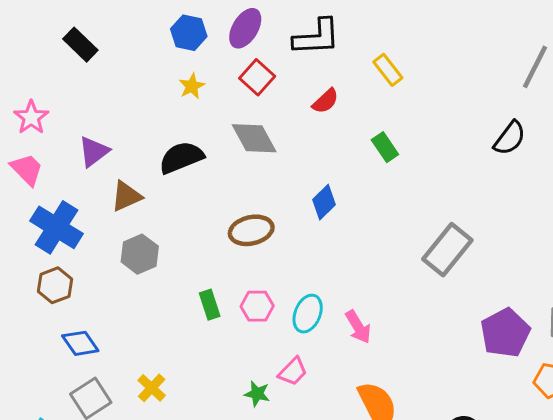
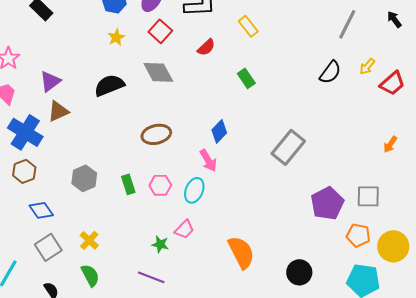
brown triangle: (126, 196) -> (58, 111), moved
blue diamond: (324, 202) -> (219, 131), moved
gray hexagon: (140, 254) -> (84, 178), moved
pink arrow: (358, 327) -> (208, 160), moved

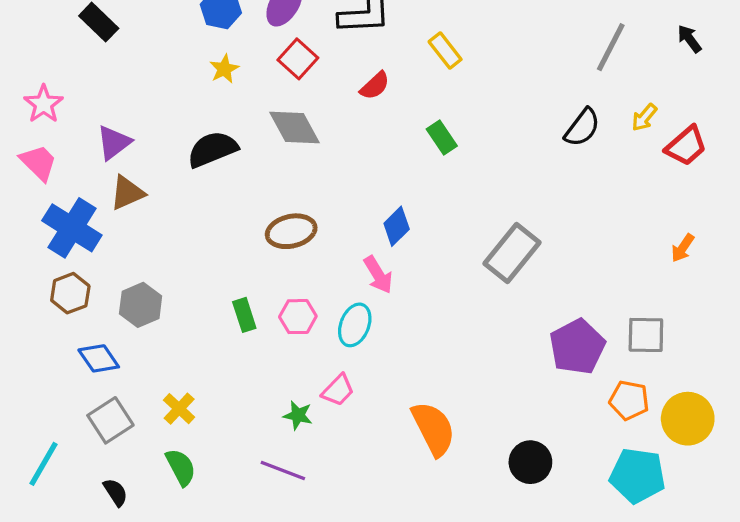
gray hexagon: (84, 178) -> (141, 305), moved

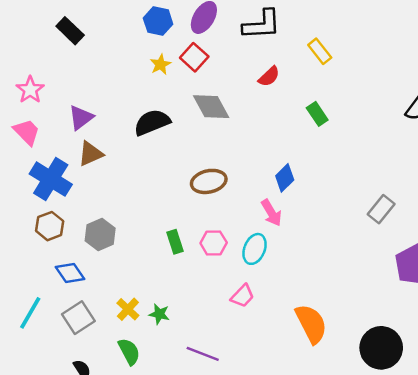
red square: (298, 59) -> (194, 57), moved
gray rectangle: (512, 253) -> (381, 209), moved, size x0.7
green star: (298, 415) -> (159, 314), moved
black circle: (530, 462) -> (381, 348), size x1.4
cyan line: (44, 464) -> (30, 313), moved

